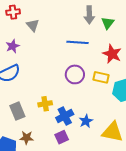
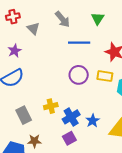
gray arrow: (89, 15) -> (62, 19), moved, turned -36
green triangle: (108, 23) -> (98, 19), moved

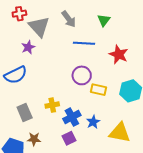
gray triangle: (33, 29) -> (39, 27), size x1.6
purple star: (15, 51) -> (28, 47), moved
yellow rectangle: (105, 76) -> (98, 90), moved

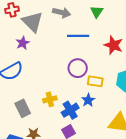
gray arrow: (69, 19) -> (62, 13), turned -36
blue star: (93, 122) -> (88, 100), moved

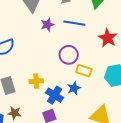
purple star: (23, 43) -> (47, 25), moved
blue cross: (70, 110) -> (54, 95), turned -36

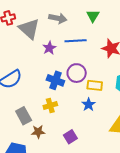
blue cross: (54, 95) -> (55, 80), moved
brown star: (14, 113) -> (38, 132), moved

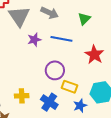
blue cross: (55, 80) -> (49, 102), moved
blue star: (89, 105) -> (80, 106), moved

